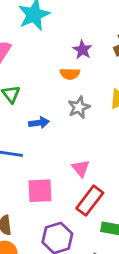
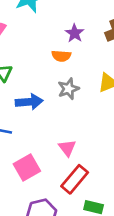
blue arrow: (39, 123) -> (29, 102), size x1.4
pink square: (40, 191) -> (27, 168), turned -30

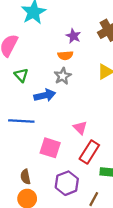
gray star: (68, 89) -> (63, 76), moved
pink square: (27, 168) -> (50, 148), turned -35

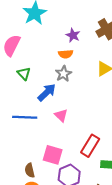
blue arrow: (45, 95) -> (47, 92), turned -30
pink triangle: (80, 128) -> (61, 115), moved
pink square: (50, 148) -> (53, 155), moved

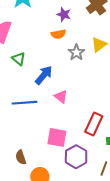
gray star: (63, 74) -> (76, 52), moved
brown semicircle: (30, 170) -> (21, 157), moved

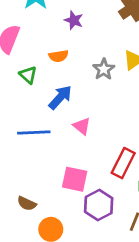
purple star: (64, 14) -> (74, 20), moved
orange semicircle: (58, 34) -> (58, 56), moved
brown semicircle: (21, 157) -> (27, 204), turned -48

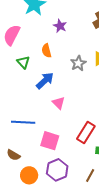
orange semicircle: (58, 56) -> (46, 51), turned 80
blue line: (34, 132) -> (23, 122), moved
purple hexagon: (99, 205) -> (57, 170), moved

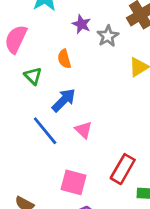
gray star: (78, 63) -> (108, 36), moved
blue line: (23, 122) -> (45, 131), moved, turned 50

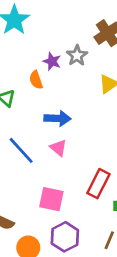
purple star: (81, 24) -> (52, 61), moved
blue arrow: (64, 100) -> (58, 118), moved, turned 50

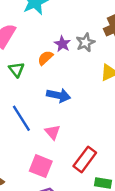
orange semicircle: (36, 80) -> (45, 58), turned 56
pink triangle: (58, 148) -> (53, 132), moved

